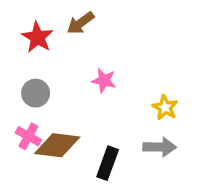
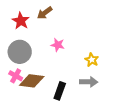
gray circle: (36, 93) -> (20, 52), size x1.5

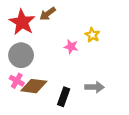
red star: (21, 21) -> (22, 22), size x1.4
pink star: (58, 45) -> (71, 47), moved
yellow star: (92, 60) -> (92, 35), moved

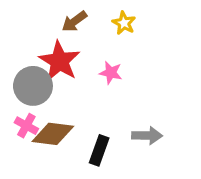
red star: (22, 22) -> (59, 61), moved
yellow star: (92, 35) -> (124, 23), moved

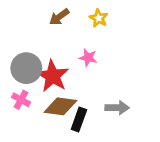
red star: (59, 61) -> (53, 76), moved
brown diamond: (53, 134) -> (60, 106), moved

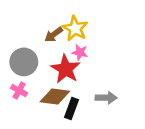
brown arrow: (59, 17) -> (54, 34), moved
yellow star: (99, 18) -> (75, 28), moved, size x1.5
red star: (53, 76) -> (66, 69), moved

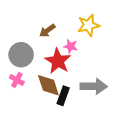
yellow star: (75, 28) -> (88, 25), moved, turned 30
brown diamond: (55, 97) -> (48, 85), turned 65
gray arrow: (106, 98) -> (94, 86), size x1.4

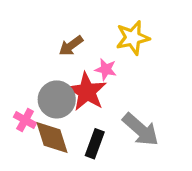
gray circle: (21, 55) -> (57, 99), moved
brown diamond: (48, 85) -> (52, 137), moved
gray arrow: (94, 86) -> (141, 130), turned 40

